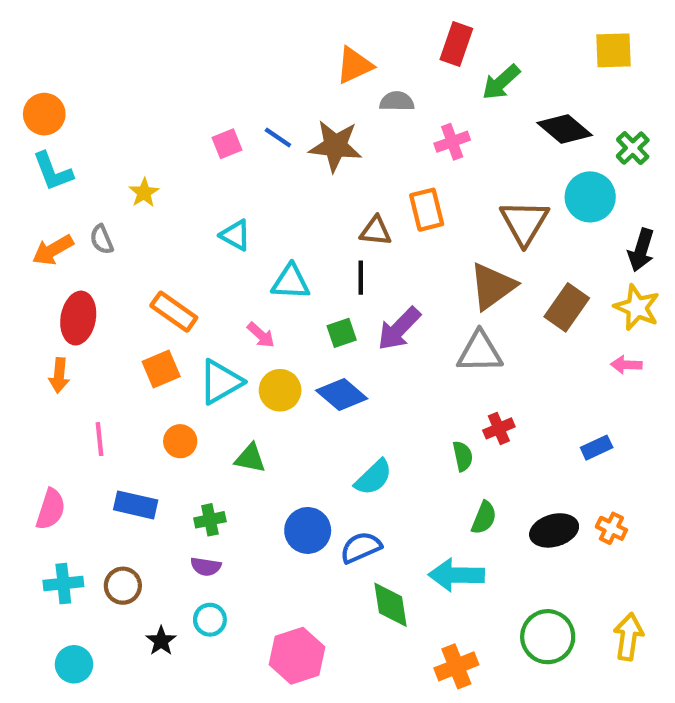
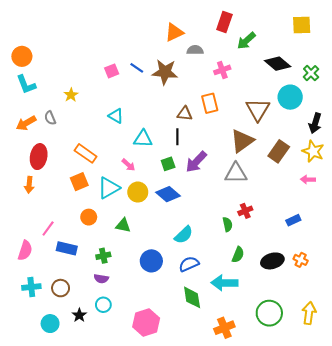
pink line: (99, 439) -> (48, 229), moved, turned 42
blue semicircle: (361, 547) -> (189, 264), moved
cyan circle: (74, 664) -> (50, 324), moved

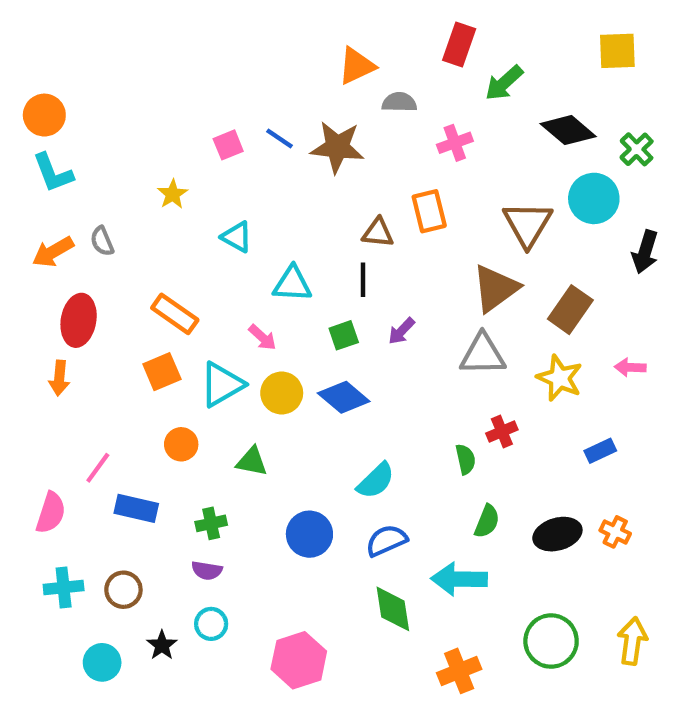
yellow star: (71, 95) -> (173, 194), moved
yellow star: (313, 151) -> (560, 378), moved
purple arrow: (196, 162) -> (401, 331), size x0.6

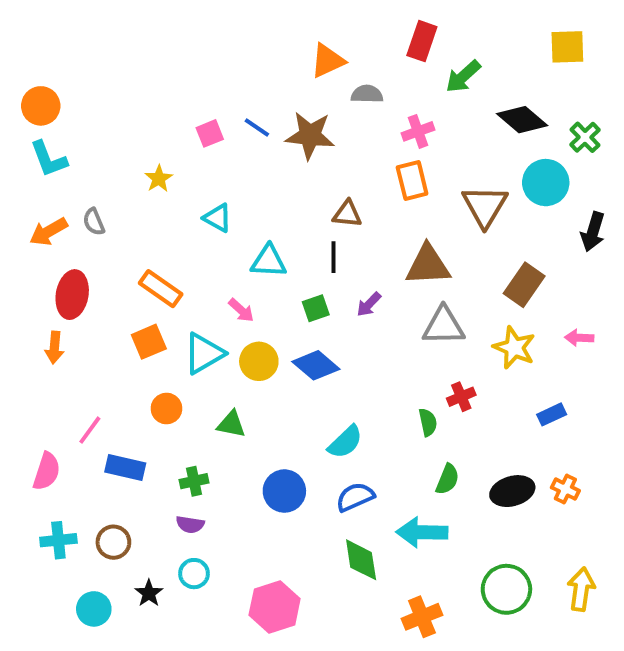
orange rectangle: (429, 211) -> (412, 181), moved
brown triangle: (495, 288) -> (428, 265), moved, turned 33

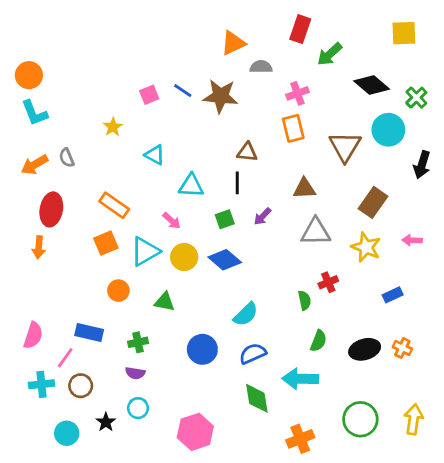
brown triangle: (428, 265) -> (304, 188), size x0.7
pink line: (90, 430) -> (65, 358), moved

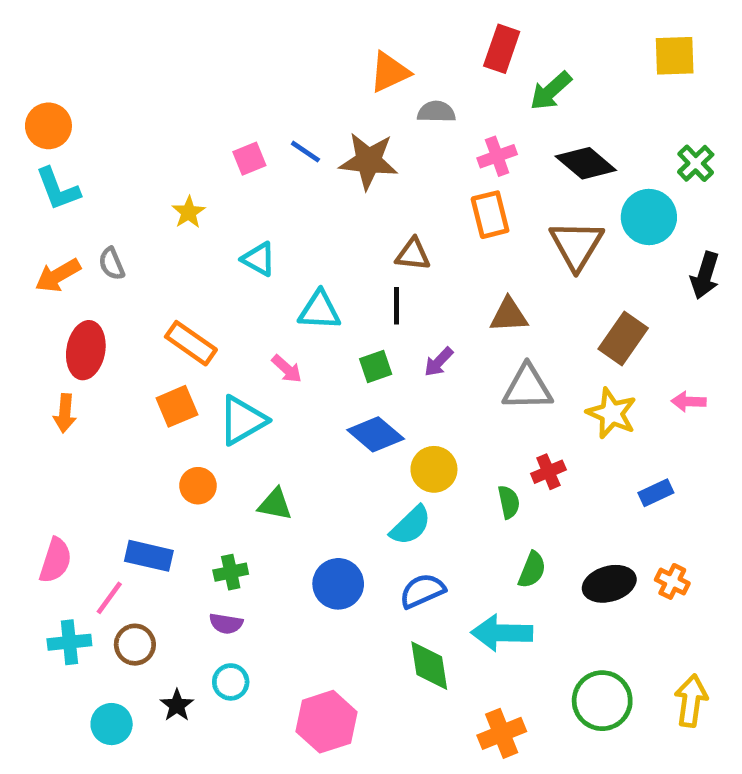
black diamond: (372, 85) -> (586, 163), moved
yellow circle: (184, 257) -> (434, 469), moved

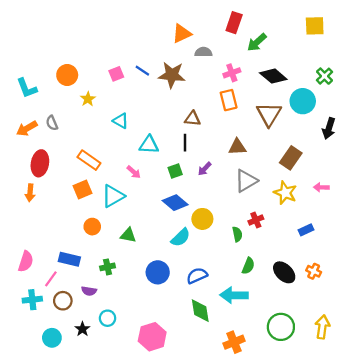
orange circle: (48, 126) -> (67, 75), moved
gray triangle: (527, 388) -> (246, 181), turned -30
cyan semicircle: (411, 525) -> (181, 237), moved
black ellipse: (609, 584) -> (284, 272), turned 60
purple semicircle: (226, 624) -> (89, 291), moved

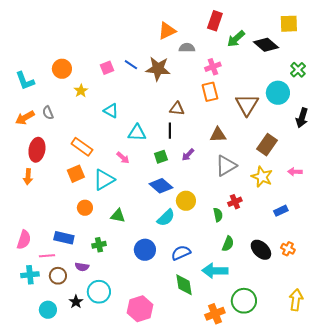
black diamond: (273, 76) -> (266, 45), moved
pink line: (51, 279) -> (47, 256), turned 49
cyan circle: (108, 318) -> (99, 292), size x1.5
green circle: (281, 327) -> (244, 301), moved

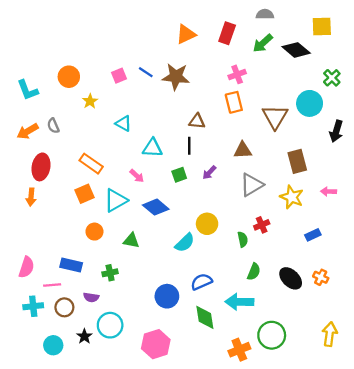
red rectangle: (215, 21) -> (227, 33), moved
gray semicircle: (187, 48) -> (265, 14), moved
brown rectangle: (267, 145) -> (297, 161), turned -50
blue diamond: (161, 186) -> (156, 207), moved
blue circle: (145, 250) -> (167, 296), moved

